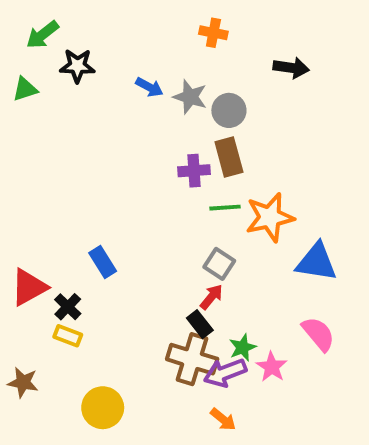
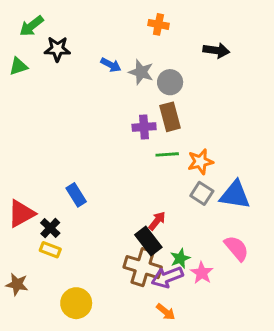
orange star: (270, 217) -> (200, 162), size x0.7
gray square: (219, 264) -> (202, 193), moved
black rectangle: (200, 324) -> (148, 241), size x1.4

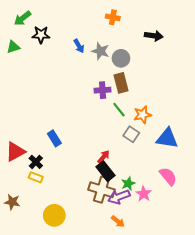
blue arrow: (111, 65) -> (79, 46), turned 32
green line: (167, 154) -> (119, 110), turned 56
gray square: (202, 193) -> (131, 134), moved
red arrow: (157, 221) -> (104, 157), moved

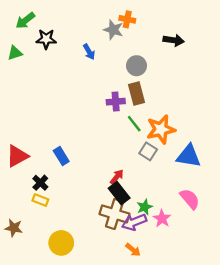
gray star: (100, 51) -> (113, 30), moved
orange star: (143, 115) -> (161, 129), size x1.4
red triangle: (15, 152) -> (17, 156), moved

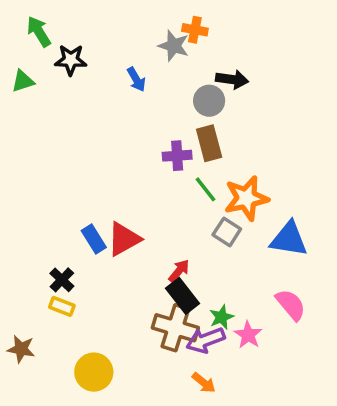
green arrow: (25, 20) -> (39, 32), turned 96
black arrow: (174, 40) -> (232, 79), moved
red triangle: (17, 156) -> (124, 239), moved

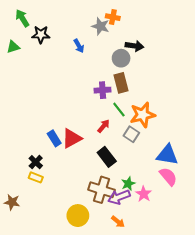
blue triangle: (289, 239) -> (167, 155), moved
red arrow: (179, 271) -> (104, 126), moved
black rectangle: (182, 296) -> (107, 157), moved
yellow circle: (94, 372) -> (78, 216), moved

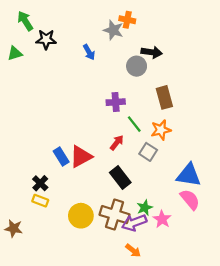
brown rectangle: (121, 83) -> (164, 97), moved
orange star: (143, 115) -> (161, 130), size x0.7
yellow circle: (78, 216) -> (81, 216), moved

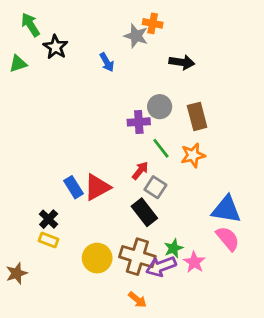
black star: (46, 39) -> (55, 47), turned 30
gray circle: (137, 66) -> (160, 107), moved
gray square: (148, 152) -> (155, 187), moved
brown star: (14, 228) -> (17, 273), turned -30
orange arrow: (133, 251) -> (137, 300), moved

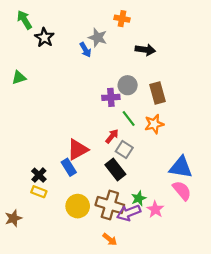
gray star: (136, 36) -> (98, 38), moved
green triangle: (18, 64) -> (19, 77), moved
blue rectangle: (74, 187) -> (69, 167), moved

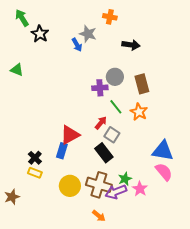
green triangle: (19, 77) -> (17, 70), turned 40
orange star: (154, 124) -> (139, 112), turned -30
blue rectangle: (69, 167) -> (62, 151), turned 49

